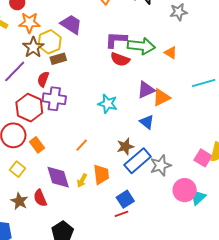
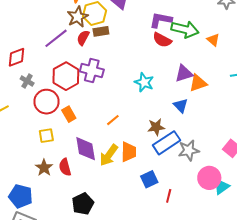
red semicircle: (43, 79) -> (83, 38), moved
yellow square: (17, 169) -> (46, 136), turned 35
yellow arrow: (82, 180) -> (109, 155), size x1.6
red line: (121, 214) -> (169, 196), moved, turned -64

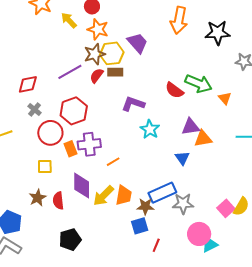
purple L-shape: (161, 20) -> (133, 104), moved
purple cross: (92, 71) -> (89, 144), moved, turned -30
brown star: (156, 127) -> (145, 206), moved

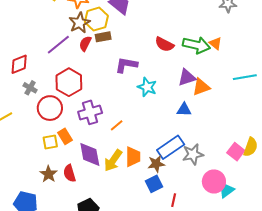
green arrow: (199, 84) -> (196, 45), moved
orange rectangle: (70, 149) -> (65, 136), moved
blue triangle: (182, 158) -> (184, 110), turned -42

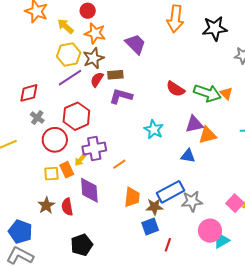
yellow hexagon: (96, 19) -> (69, 55), moved
purple L-shape: (126, 65) -> (121, 96), moved
yellow arrow: (113, 161) -> (80, 160), moved, size x0.6

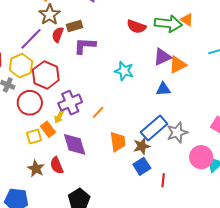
yellow hexagon: (69, 55) -> (21, 66), moved

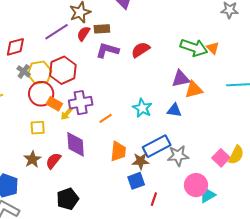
red semicircle: (136, 27) -> (141, 50), moved, turned 114
yellow hexagon: (21, 66) -> (40, 73), moved
cyan star: (124, 71) -> (142, 108), moved
orange rectangle: (48, 129) -> (54, 104), moved, turned -35
red semicircle: (57, 165) -> (53, 161), turned 48

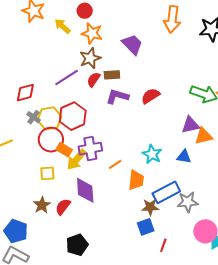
yellow arrow: (67, 114) -> (76, 160), size x1.6
orange trapezoid: (118, 151) -> (136, 180), moved

